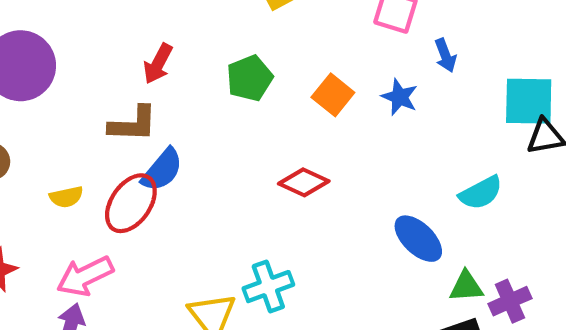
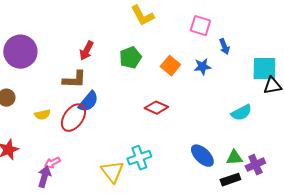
blue star: (400, 97) -> (202, 67), turned -30
blue ellipse: (418, 239) -> (202, 156), moved
pink arrow: (85, 276) -> (52, 163), moved, size x0.6

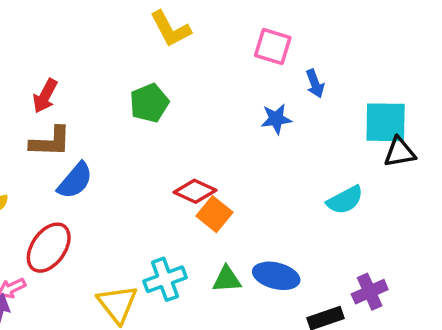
red arrow: (86, 51) -> (45, 96), moved
orange square: (170, 66) -> (214, 214), moved
red ellipse: (73, 118) -> (49, 248), moved
blue ellipse: (202, 156) -> (276, 276), turned -30
green triangle: (234, 158) -> (227, 279), moved

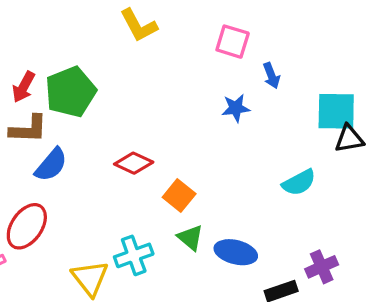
green pentagon: (149, 103) -> (71, 92), moved, size x1.4
red diamond: (195, 191) -> (134, 163), moved
green triangle: (227, 279) -> (190, 238), moved, turned 44

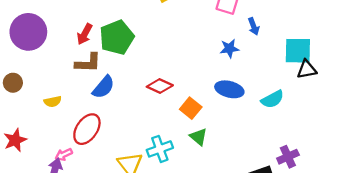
blue ellipse: (236, 252) -> (229, 89), moved

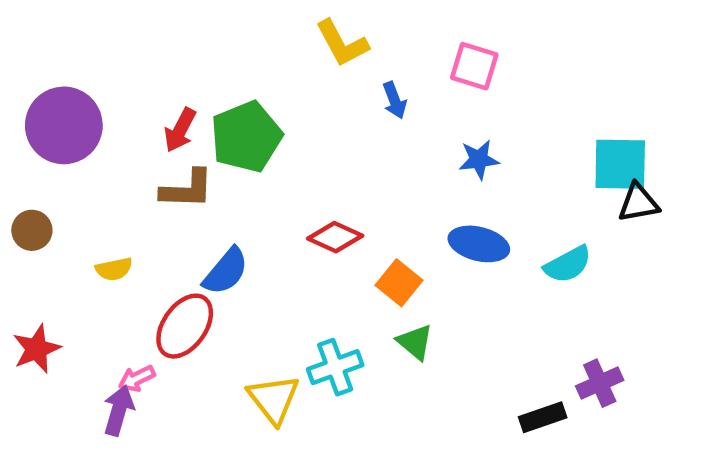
blue arrow: (254, 26) -> (394, 100), moved
blue semicircle: (103, 87) -> (226, 271), moved

